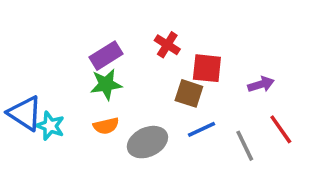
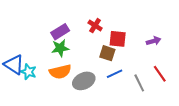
purple arrow: (261, 84) -> (154, 41), moved
orange semicircle: (106, 126) -> (60, 72), size x1.5

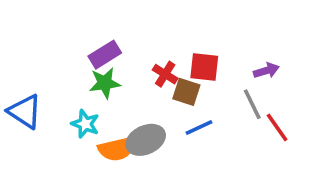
red cross: (95, 26) -> (165, 74), moved
cyan star: (28, 72) -> (85, 124), moved
orange semicircle: (60, 72) -> (117, 149), moved
gray line: (139, 83) -> (252, 104), moved

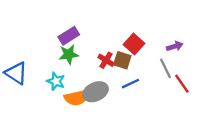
red square: (204, 67) -> (134, 44), turned 36
red cross: (165, 74) -> (106, 60), moved

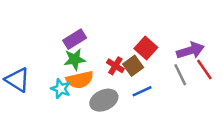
purple arrow: (175, 46) -> (190, 51), size x1.5
brown square: (122, 60) -> (133, 66), turned 36
red line: (182, 84) -> (204, 70), moved
orange semicircle: (77, 98) -> (80, 80), moved

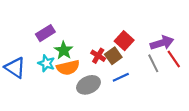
purple rectangle: (75, 39) -> (45, 33), moved
green star: (75, 59) -> (64, 50), turned -30
cyan star: (61, 89) -> (46, 63), moved

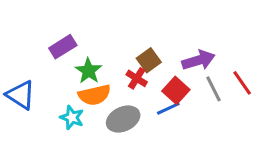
red square: (124, 41) -> (176, 90), moved
purple arrow: (162, 43) -> (198, 60), moved
brown square: (113, 56) -> (149, 60), moved
cyan star: (46, 63) -> (72, 118), moved

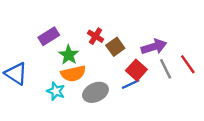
red cross: (137, 78) -> (95, 36), moved

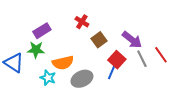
red cross: (95, 36) -> (82, 22), moved
purple arrow: (154, 47) -> (132, 40), turned 55
green star: (69, 55) -> (36, 50), moved, turned -30
blue line: (131, 84) -> (112, 72), turned -42

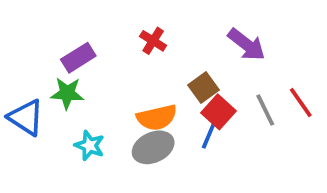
brown square: (99, 40) -> (204, 88), moved
purple arrow: (132, 40) -> (247, 45), moved
orange semicircle: (63, 63) -> (157, 117), moved

